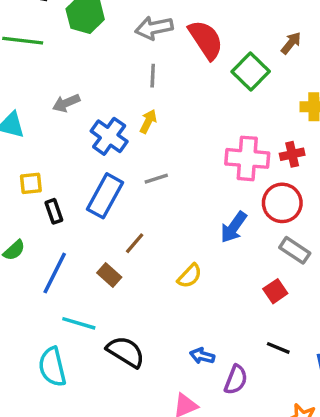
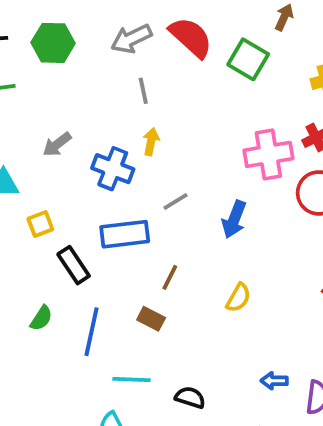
yellow square: (31, 183) -> (40, 224), moved
blue rectangle: (105, 196) -> (125, 234), turned 69
black rectangle: (54, 211) -> (74, 265), size x1.4
blue arrow: (234, 227) -> (234, 219), moved
black semicircle: (126, 352) -> (190, 397), size x0.7

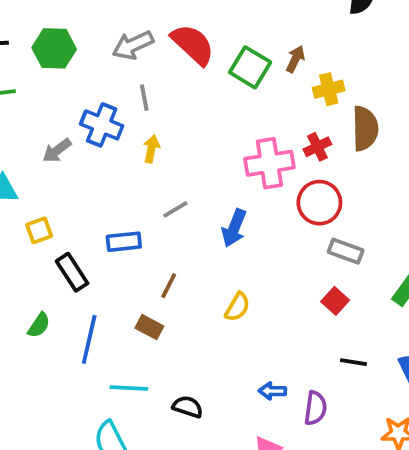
brown arrow: (284, 17) -> (295, 59), moved
blue cross: (113, 169) -> (102, 125), moved
blue rectangle: (125, 234) -> (124, 242), size x0.7

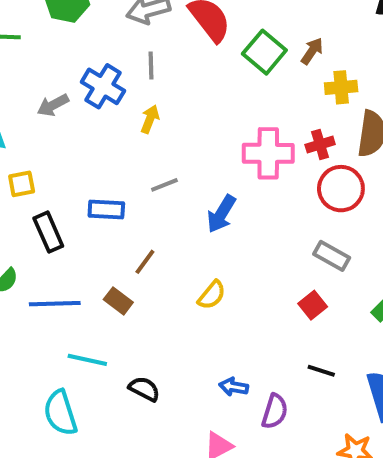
red circle: (319, 203) -> (341, 189), moved
blue line: (89, 339) -> (55, 304), turned 66

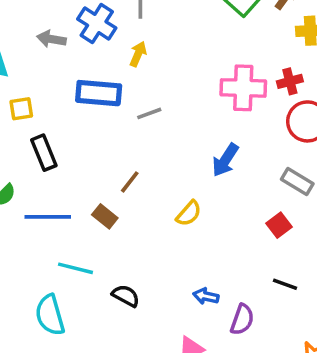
gray arrow: (53, 105) -> (51, 39), turned 36
blue rectangle: (106, 209) -> (99, 93), moved, size x1.4
blue arrow: (221, 214) -> (225, 160), moved

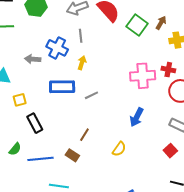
red cross: (290, 81) -> (168, 70), turned 32

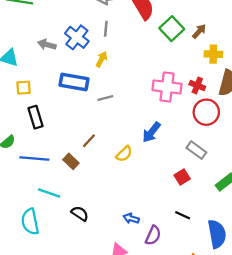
yellow semicircle: (119, 149) -> (124, 154), moved

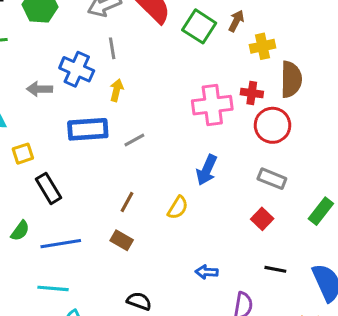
brown rectangle: (71, 161) -> (122, 240), moved
cyan line: (49, 193) -> (53, 288), moved
blue arrow: (131, 218) -> (207, 272), moved

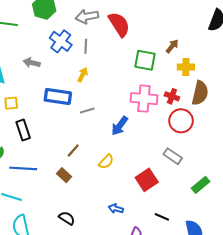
green square: (199, 26) -> (145, 60), moved, turned -35
blue cross: (77, 69) -> (61, 41), moved
blue arrow: (207, 170) -> (120, 126), moved
red square: (262, 219) -> (147, 180), moved, size x1.5

